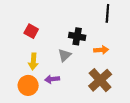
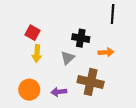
yellow arrow: (33, 61) -> (37, 53), moved
purple arrow: (52, 79) -> (59, 92), moved
brown cross: (100, 80) -> (91, 82), moved, turned -35

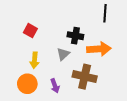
orange arrow: (106, 52) -> (99, 49), size x1.6
yellow arrow: (37, 53) -> (34, 60), moved
purple arrow: (59, 92) -> (55, 86), turned -104

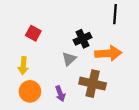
black cross: (75, 36) -> (83, 39), turned -35
yellow arrow: (34, 60) -> (23, 66), moved

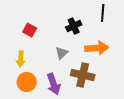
black cross: (83, 39) -> (74, 26), moved
purple arrow: (60, 94) -> (54, 84), size x1.5

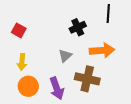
red square: (30, 30) -> (19, 30), moved

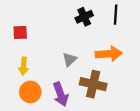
black cross: (78, 27) -> (84, 17), moved
red square: (19, 30) -> (20, 32), turned -32

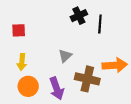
black line: (116, 15) -> (100, 24), moved
orange arrow: (109, 54) -> (115, 65), moved

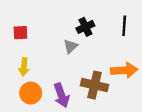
black cross: (79, 16) -> (85, 27), moved
black line: (100, 24) -> (124, 26), moved
gray triangle: (65, 56) -> (71, 46), moved

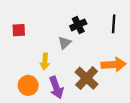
yellow arrow: (24, 67) -> (45, 61), moved
brown cross: (95, 85) -> (87, 78), turned 30

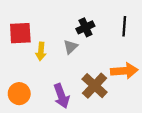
red square: (19, 30) -> (20, 33), size x1.5
yellow arrow: (45, 61) -> (41, 51), moved
orange circle: (28, 85) -> (19, 94), moved

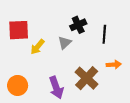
black line: (124, 26) -> (104, 34), moved
yellow arrow: (41, 51) -> (37, 47), turned 35
orange arrow: (124, 71) -> (114, 65), size x0.6

